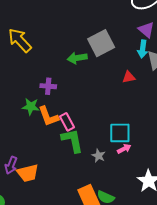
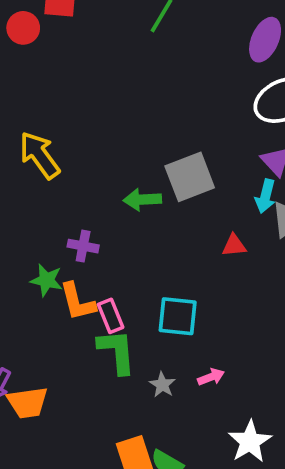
cyan square: (120, 133) -> (178, 316), moved

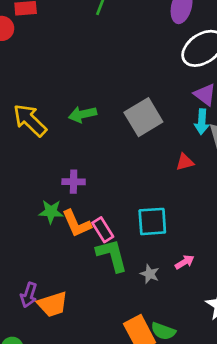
green arrow: (142, 200) -> (82, 114), moved

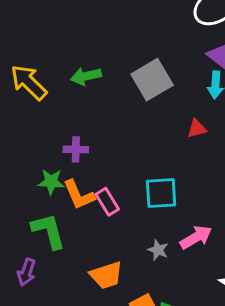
green L-shape: (112, 255) -> (49, 231), moved
pink arrow: (185, 262) -> (196, 237), size x1.5
orange trapezoid: (53, 304) -> (106, 275), moved

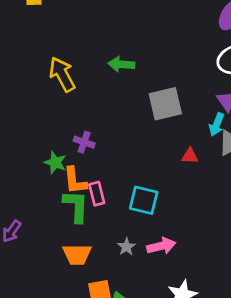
green arrow: (86, 76) -> (121, 64), moved
green L-shape: (49, 231) -> (76, 206), moved

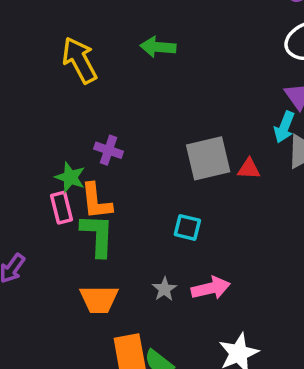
gray square: (165, 104) -> (208, 158), moved
pink rectangle: (97, 194) -> (61, 208), moved
cyan square: (144, 200) -> (187, 227), size x0.7

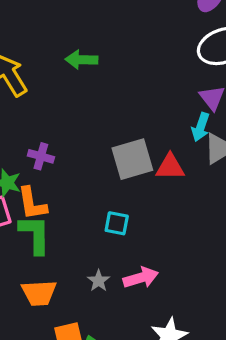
red triangle: (249, 169) -> (170, 167), size x1.4

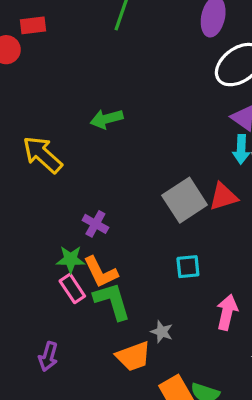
purple cross: (41, 156) -> (95, 224), turned 30
pink arrow: (141, 278) -> (227, 312), turned -44
gray star: (99, 281) -> (162, 332), moved

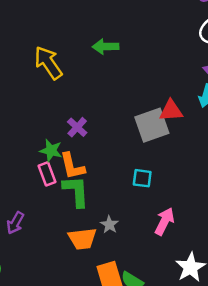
red triangle: (223, 197) -> (171, 111), moved

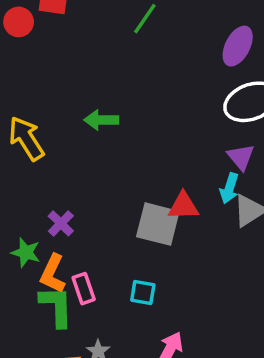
gray square: (152, 125) -> (158, 224), turned 32
orange L-shape: (72, 166) -> (53, 274), turned 36
pink rectangle: (47, 174) -> (84, 289), moved

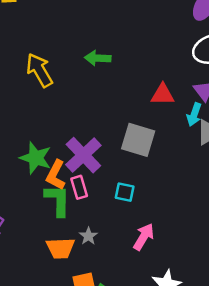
red triangle: (183, 206) -> (163, 94), moved
purple cross: (61, 223) -> (83, 155), moved, size x1.8
green star: (26, 252) -> (36, 158), size x1.4

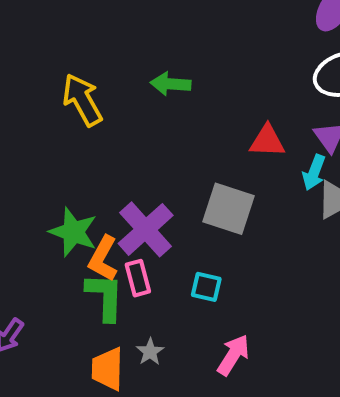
orange trapezoid: (60, 248) -> (108, 369), turned 92

